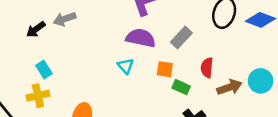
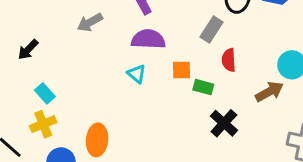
gray arrow: (65, 19) -> (90, 22), moved
gray rectangle: (181, 37) -> (212, 29), moved
brown arrow: (229, 87) -> (269, 92), moved

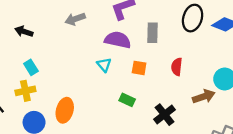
gray rectangle: (212, 29) -> (152, 33), moved, turned -42
black arrow: (28, 50) -> (24, 31), turned 54
green rectangle: (203, 87) -> (127, 100), moved

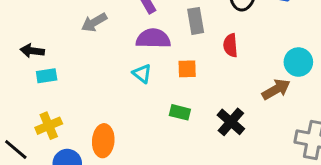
cyan rectangle: (31, 67) -> (47, 76), moved, turned -56
red semicircle: (177, 67) -> (230, 45), moved

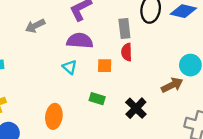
gray rectangle: (196, 21) -> (124, 29), moved
red semicircle: (230, 45) -> (127, 52), moved
orange ellipse: (103, 141) -> (54, 116), moved

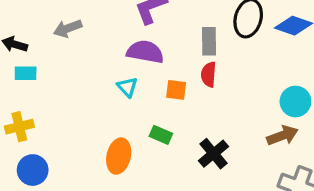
gray arrow: (35, 26) -> (68, 28), moved
brown arrow: (172, 85) -> (282, 135), moved
orange ellipse: (54, 116) -> (119, 156), moved

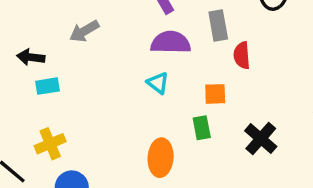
gray rectangle: (209, 41) -> (218, 26), moved
orange square: (176, 90) -> (215, 94), moved
green rectangle: (161, 135) -> (202, 128), turned 65

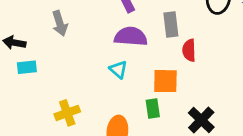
gray arrow: (84, 31) -> (60, 23), turned -80
orange square: (215, 94) -> (165, 81), size x1.4
yellow cross: (50, 144) -> (67, 113), moved

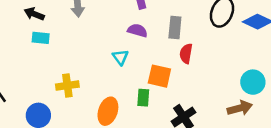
purple semicircle: (131, 36) -> (137, 30), size x0.7

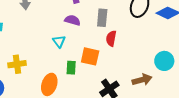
green rectangle: (143, 98) -> (71, 68), moved
brown arrow: (240, 108) -> (142, 80), moved

